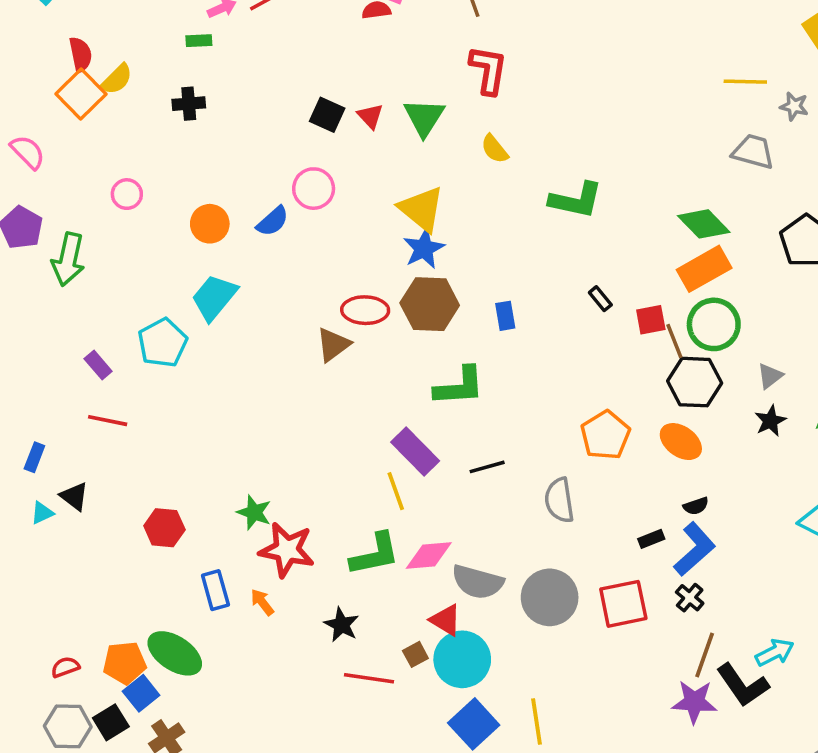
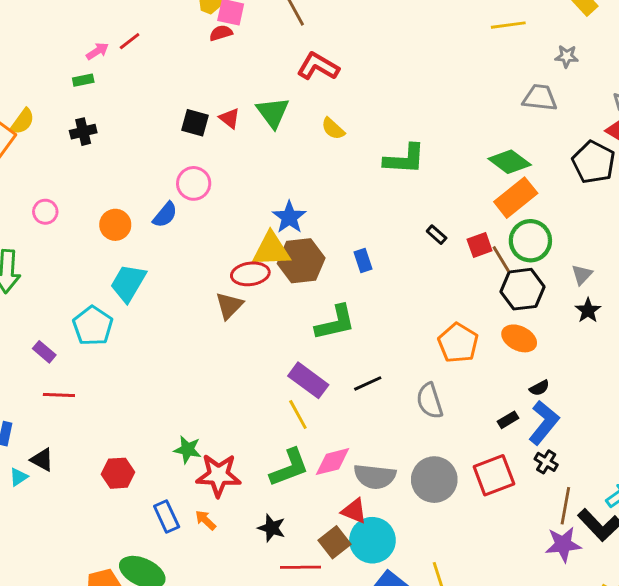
red L-shape: (488, 70) -> (318, 66), turned -60
yellow line: (745, 82) -> (508, 25), moved
yellow triangle: (422, 209) -> (271, 250), moved, turned -33
brown square: (415, 654) -> (335, 542), size x1.5

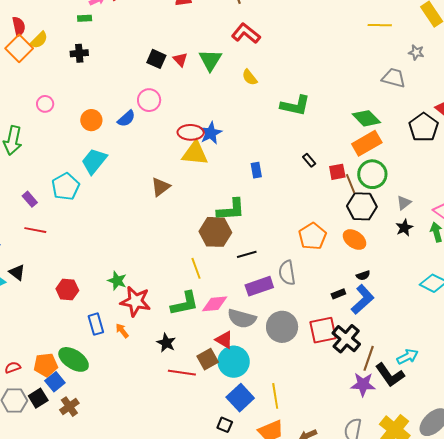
brown hexagon: (301, 261) -> (215, 232), moved
red ellipse: (250, 274) -> (191, 132), moved
purple rectangle: (308, 380) -> (259, 286), moved, turned -64
black cross: (546, 462) -> (346, 339), moved, size x1.8

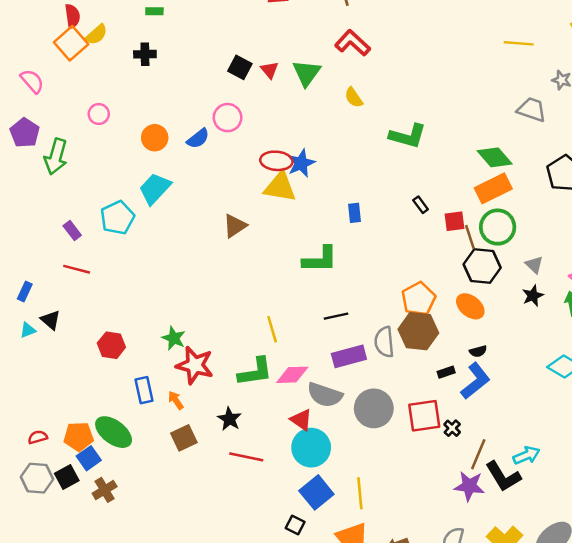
gray triangle: (404, 203) -> (534, 265), turned -42
brown hexagon: (215, 232) -> (418, 331), moved
black cross: (346, 339) -> (452, 428), size x0.5
brown square: (208, 359) -> (184, 438), moved

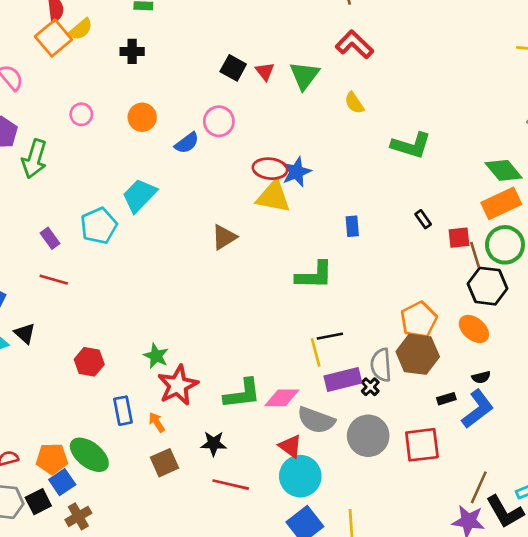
orange circle: (155, 138) -> (142, 117), moved
yellow line: (272, 329) -> (316, 352), moved
red star: (195, 365) -> (178, 385), turned 30
black star: (229, 419) -> (214, 444), turned -30
black cross: (452, 428) -> (370, 387), moved

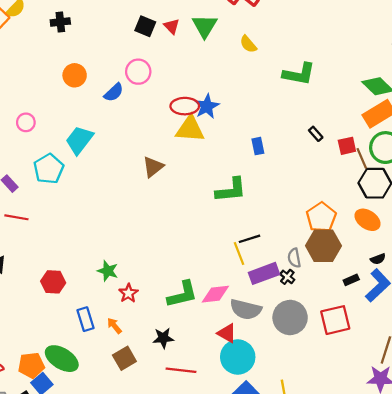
pink circle: (81, 114) -> (26, 122), moved
gray semicircle: (381, 365) -> (294, 258), size x0.7
red star: (178, 385) -> (128, 293), size x0.6

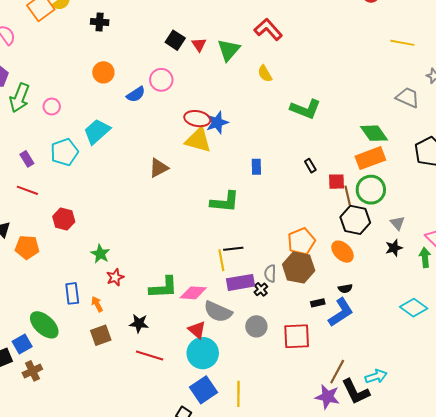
red hexagon: (53, 282) -> (64, 219), moved
gray circle: (290, 318) -> (256, 326), size x0.7
orange pentagon: (31, 365) -> (27, 247), moved

